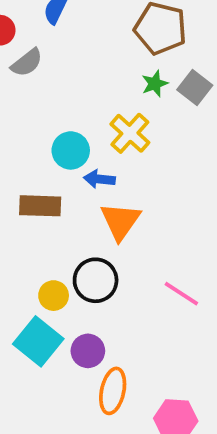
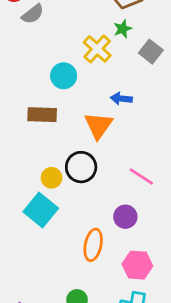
gray square: (195, 87) -> (151, 52), moved
yellow cross: (130, 133) -> (97, 49), moved
blue arrow: (99, 179) -> (121, 99), moved
purple circle: (88, 351) -> (125, 217), moved

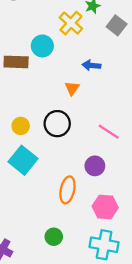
brown rectangle: (42, 115) -> (16, 62), moved
orange triangle: (98, 125) -> (72, 88), size x0.6
yellow circle: (52, 178) -> (21, 126), moved

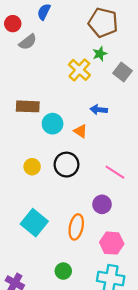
cyan circle: (42, 46) -> (53, 124), moved
orange triangle: (72, 88) -> (80, 131), turned -32
cyan square: (23, 160) -> (34, 223), moved

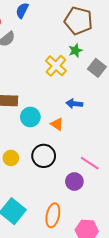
purple circle: (102, 204) -> (74, 182), moved

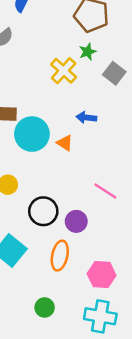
cyan circle: (30, 117) -> (32, 134), size x1.4
black circle: (44, 156) -> (43, 211), moved
purple circle: (74, 182) -> (76, 221), moved

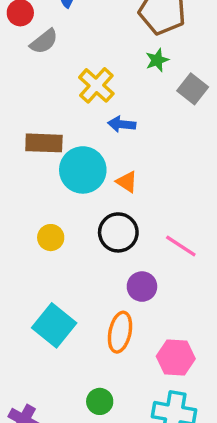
yellow cross: (64, 71) -> (96, 85), moved
blue arrow: (86, 118) -> (122, 124), moved
black circle: (43, 211) -> (118, 232), moved

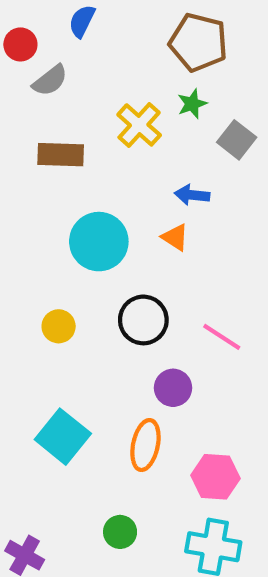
yellow cross: (96, 85) -> (139, 125), moved
blue arrow: (122, 124) -> (192, 195), moved
brown rectangle: (44, 143) -> (61, 155), moved
orange triangle: (127, 182) -> (175, 237), moved

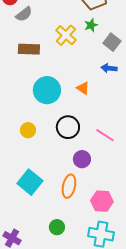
blue arrow: (192, 195) -> (109, 68), moved

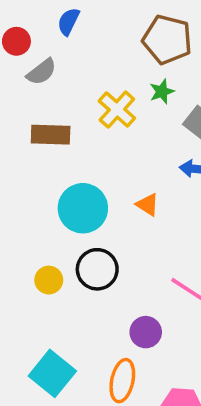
black circle: (68, 127) -> (97, 269), moved

